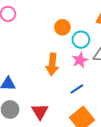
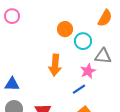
pink star: (80, 60) -> (88, 71), moved

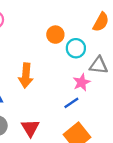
orange arrow: (55, 65) -> (26, 76), moved

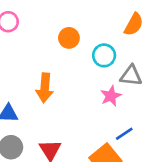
orange circle: (55, 35) -> (69, 38), moved
blue line: (71, 103) -> (124, 134), moved

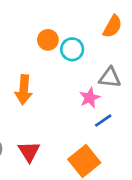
cyan circle: (104, 55) -> (72, 49), moved
blue line: (124, 134) -> (103, 121), moved

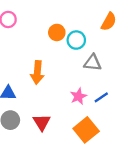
gray triangle: (110, 78) -> (93, 63), moved
pink star: (90, 98) -> (78, 96), moved

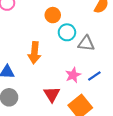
cyan circle: (76, 40) -> (67, 32), moved
red triangle: (42, 122) -> (52, 94), moved

